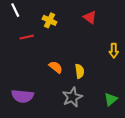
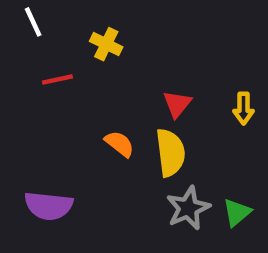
red triangle: (90, 17) -> (177, 104), moved, turned 32
yellow semicircle: (80, 71) -> (170, 153), size x1.5
gray star: (72, 97) -> (188, 208), moved

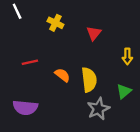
red line: (57, 80) -> (30, 62), moved
red triangle: (177, 104) -> (94, 33), moved
green triangle: (237, 212) -> (124, 91), moved

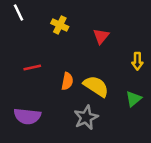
orange semicircle: (62, 75) -> (67, 81), turned 63
yellow semicircle: (89, 80) -> (96, 86), turned -50
gray star: (98, 109) -> (86, 118), moved

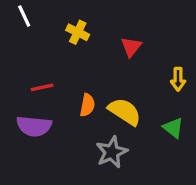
green triangle: (134, 99) -> (173, 128), turned -42
purple semicircle: (27, 116) -> (34, 126), moved

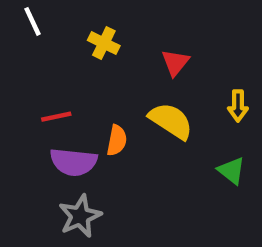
yellow semicircle: (125, 112) -> (171, 121), moved
purple semicircle: (34, 126) -> (74, 162), moved
gray star: (112, 152) -> (80, 216), moved

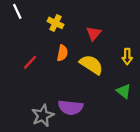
red line: (56, 117) -> (30, 62), turned -35
orange semicircle: (117, 140) -> (62, 53), moved
purple semicircle: (74, 162) -> (71, 107), moved

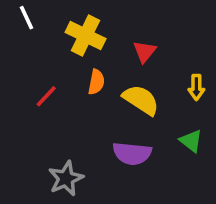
yellow cross: (55, 23) -> (86, 35), size x1.5
purple semicircle: (71, 107) -> (132, 153), moved

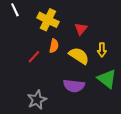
yellow arrow: (196, 87) -> (102, 50), moved
red line: (46, 96) -> (34, 57), moved
green triangle: (191, 141) -> (107, 79), size x1.5

